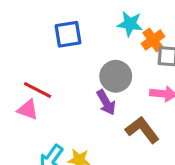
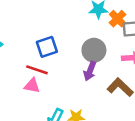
blue square: (68, 34) -> (47, 47), moved
purple arrow: (106, 102) -> (90, 71), turned 60

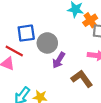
gray circle: (94, 50) -> (47, 43), moved

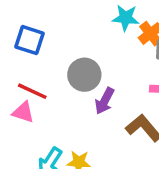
blue square: (26, 33) -> (30, 40), moved, turned 30

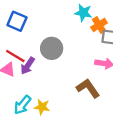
purple arrow: (105, 101) -> (28, 66), moved

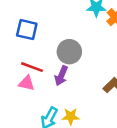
purple arrow: (28, 66) -> (61, 76), moved

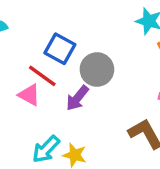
blue square: (27, 30) -> (60, 49), moved

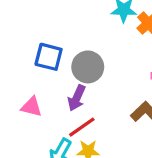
red line: (42, 76) -> (82, 127), moved, turned -56

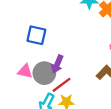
gray circle: (88, 67) -> (44, 73), moved

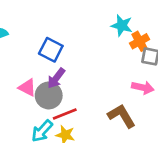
purple arrow: (57, 64) -> (56, 78), moved

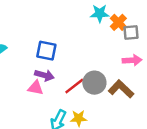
purple arrow: (56, 78) -> (44, 75), moved, turned -96
gray circle: (49, 95) -> (94, 83), moved
red line: (65, 114) -> (74, 86), moved

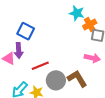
purple arrow: (44, 75) -> (19, 50), turned 56
gray circle: (94, 83) -> (56, 80), moved

